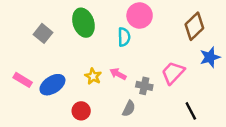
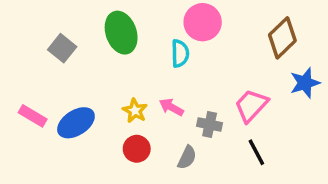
red circle: (81, 111) -> (137, 149), moved
black line: (191, 111) -> (256, 152), moved

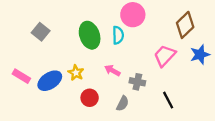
green ellipse: (121, 33) -> (90, 35), moved
pink trapezoid: (251, 105) -> (165, 56), moved
yellow star: (135, 111) -> (76, 73), moved

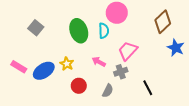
blue star: (200, 55) -> (176, 48), turned -30
pink trapezoid: (165, 56) -> (128, 51), moved
gray cross: (137, 82) -> (121, 72), turned -32

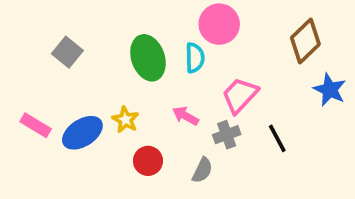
black line: (148, 88) -> (277, 138), moved

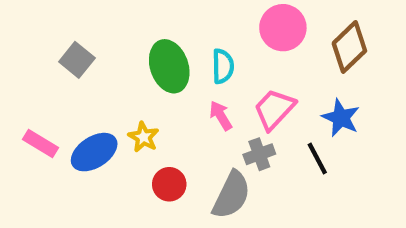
pink circle: (219, 24) -> (283, 28), moved
blue star: (330, 90) -> (341, 118), moved
pink arrow: (185, 116) -> (221, 116), moved, turned 30
gray semicircle: (202, 170) -> (231, 195), size x1.6

